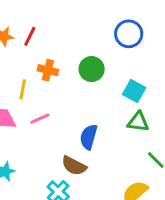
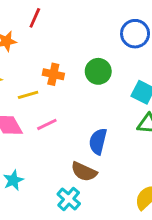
red line: (30, 36) -> (35, 18), moved
yellow line: (23, 89) -> (28, 95), turned 66

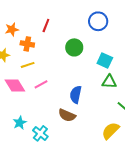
red line: (35, 18) -> (46, 26), moved
orange cross: (53, 74) -> (27, 44), moved
cyan cross: (69, 199) -> (40, 133), moved

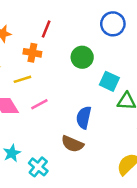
orange cross: (27, 44) -> (32, 53), moved
cyan square: (105, 61) -> (109, 81), moved

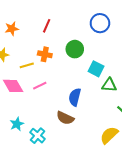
orange cross: (32, 53) -> (45, 54), moved

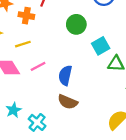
orange cross: (45, 54) -> (26, 16), moved
cyan square: (96, 69) -> (101, 46), turned 35
blue semicircle: (75, 97) -> (65, 75), moved

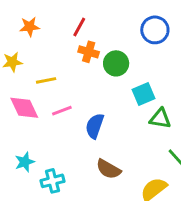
orange cross: (26, 16) -> (89, 52), moved
brown semicircle: (68, 102) -> (108, 169), moved
cyan cross: (37, 122) -> (52, 181), turned 30

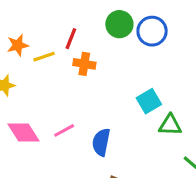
green circle: (116, 63) -> (119, 24), moved
yellow line: (46, 80) -> (44, 57), moved

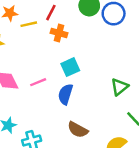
cyan square: (149, 101) -> (70, 67), moved
green triangle: (170, 125) -> (120, 87), turned -48

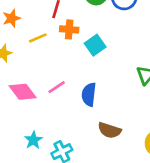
yellow line: (29, 24) -> (38, 38), moved
cyan square: (70, 67) -> (95, 45), moved

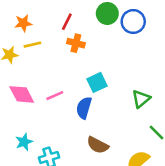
yellow line: (38, 38) -> (32, 45), moved
cyan square: (95, 45) -> (97, 82), moved

